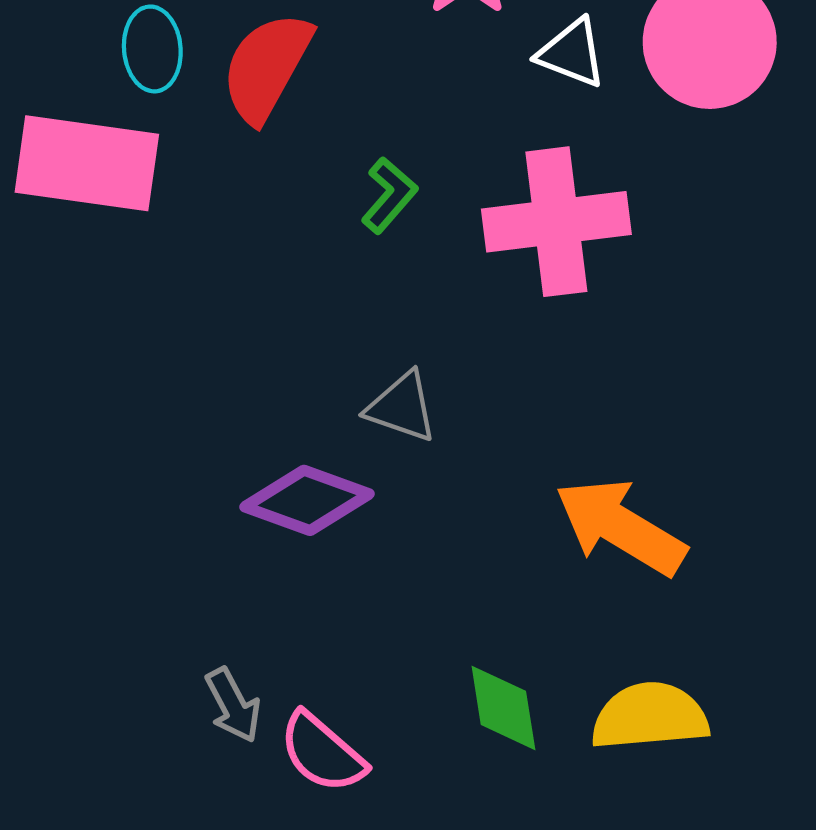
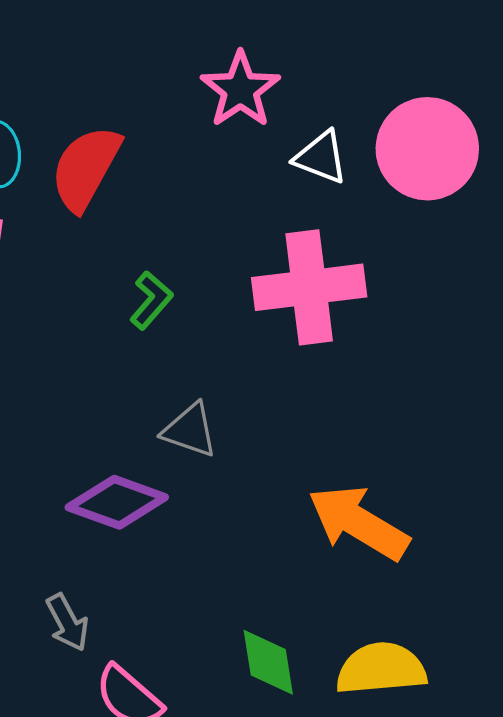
green L-shape: (389, 195) -> (151, 300), moved
gray arrow: (233, 705) -> (67, 623), moved

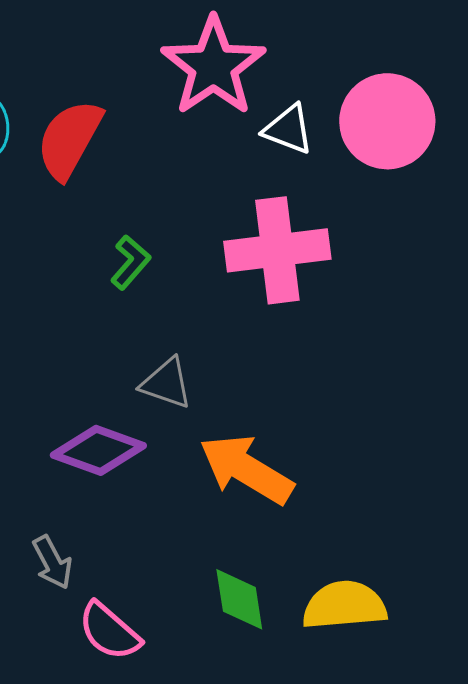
pink star: (240, 90) -> (213, 66), size x1.4
orange arrow: (359, 523) -> (246, 469), moved

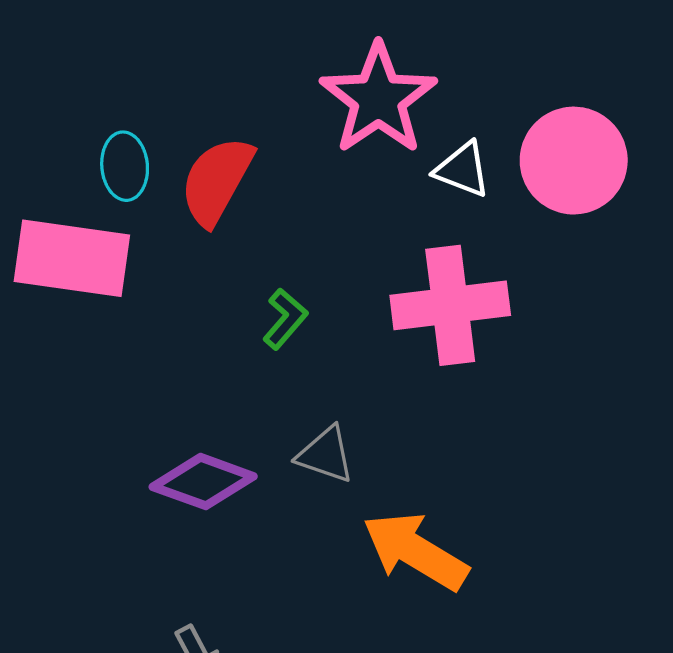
purple diamond: (98, 450) -> (203, 482), moved

